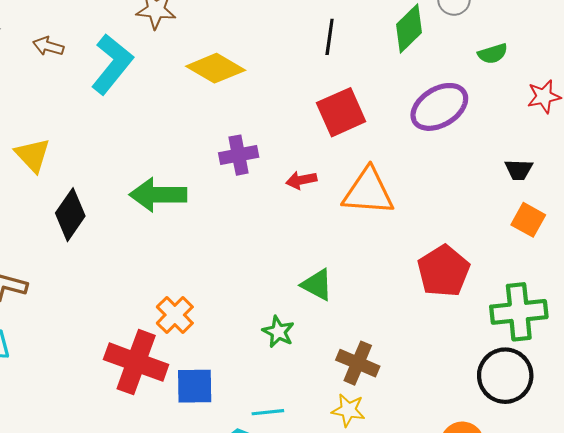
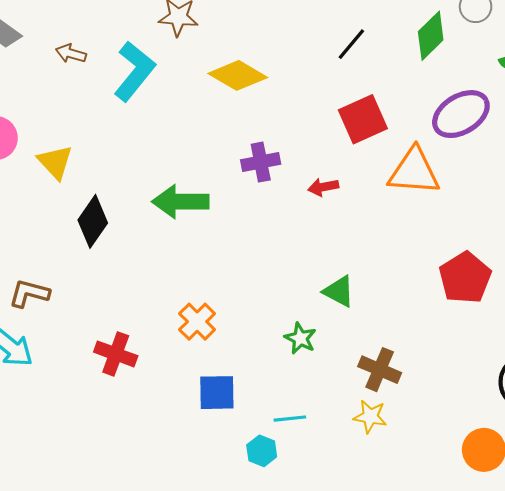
black line: (330, 37) -> (351, 44), turned 32
orange triangle: (368, 192) -> (414, 171), moved
red cross: (136, 362) -> (116, 354), moved, size x0.7

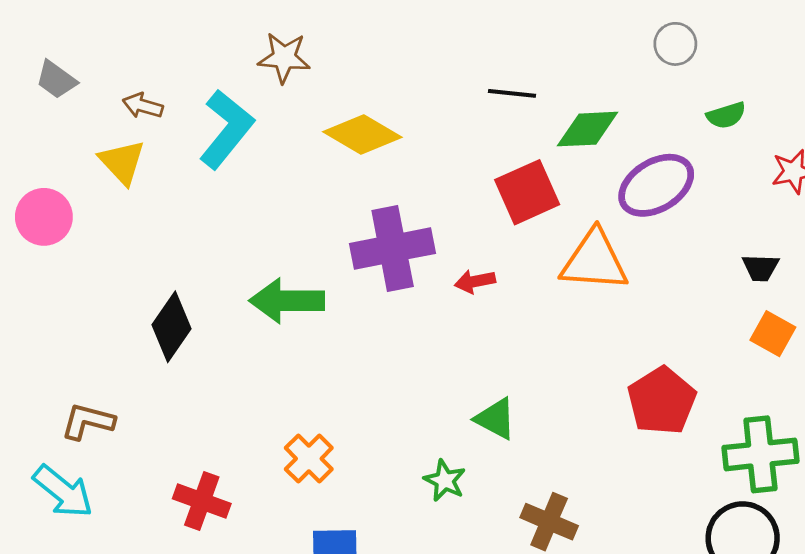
green diamond: (431, 36) -> (587, 129), moved, turned 42
black line: (351, 44) -> (512, 93), turned 56
yellow triangle: (55, 162) -> (122, 162), moved
purple cross: (261, 162) -> (393, 248), size x1.6

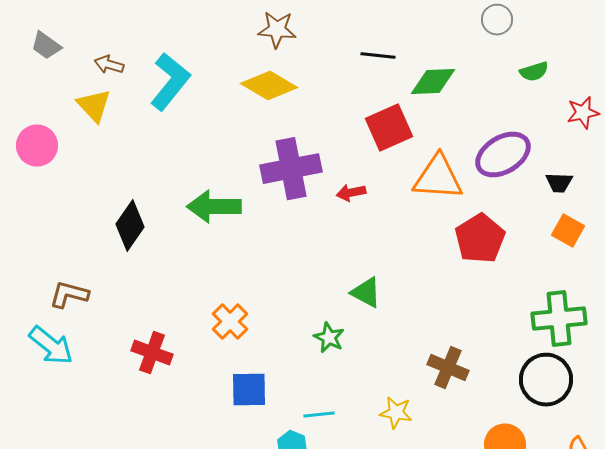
brown star: (284, 58) -> (277, 30), moved
purple ellipse: (656, 185) -> (503, 155), moved
red pentagon: (662, 401) -> (480, 239), moved
brown cross: (549, 522) -> (448, 368), moved

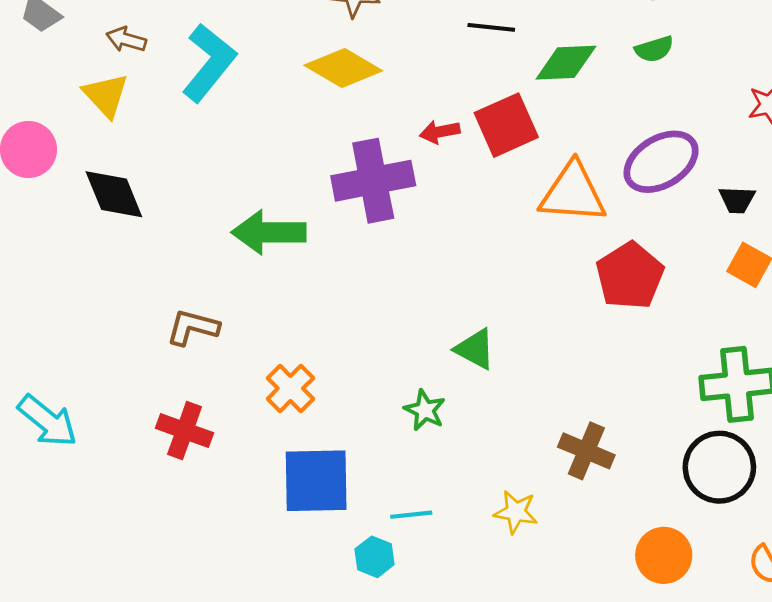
green semicircle: (534, 72) -> (654, 49), moved
red arrow: (351, 193) -> (440, 132), moved
black diamond: (130, 226) -> (114, 194), moved, turned -57
brown L-shape: (69, 295) -> (193, 327), moved
blue square: (249, 390) -> (316, 481), size x1.4

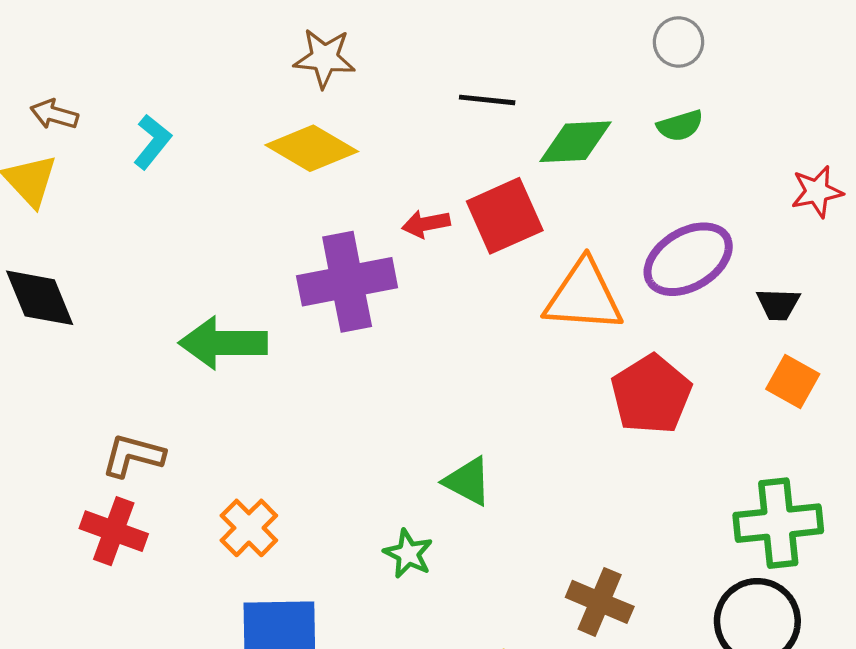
cyan L-shape: (209, 63) -> (152, 142), size x0.6
red cross: (185, 431) -> (114, 531), moved

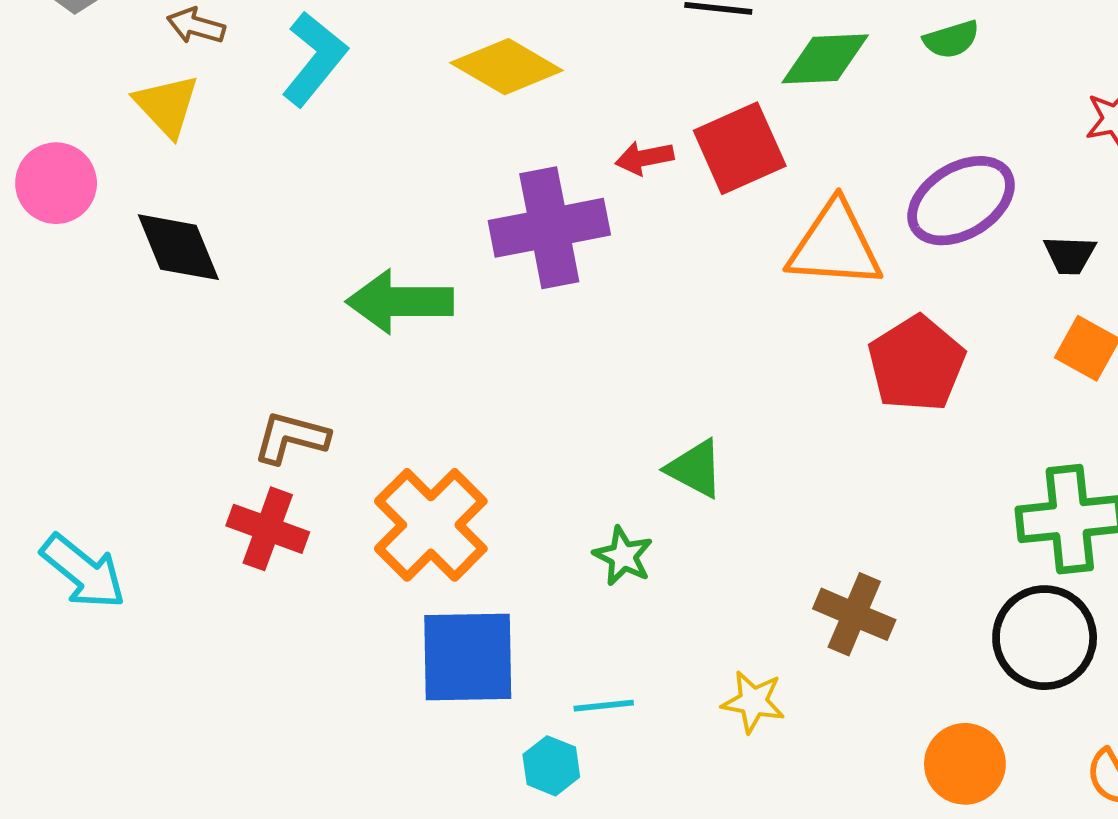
cyan L-shape: (152, 142) -> (314, 59), size x1.4
orange cross: (249, 528) -> (431, 525), size x1.6

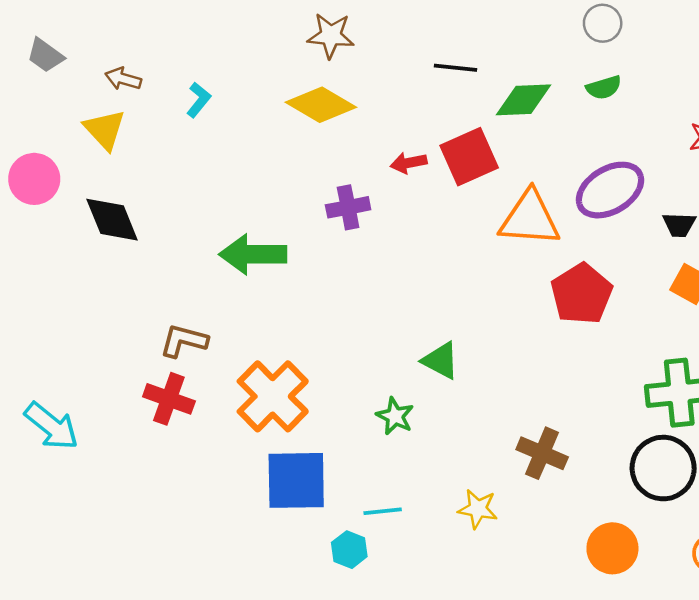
cyan L-shape: (314, 59) -> (199, 100), size x0.6
purple cross: (549, 228) -> (348, 207), size x0.6

